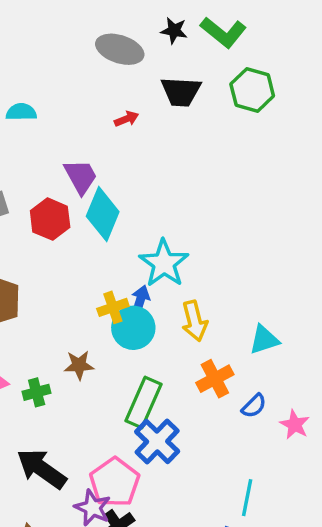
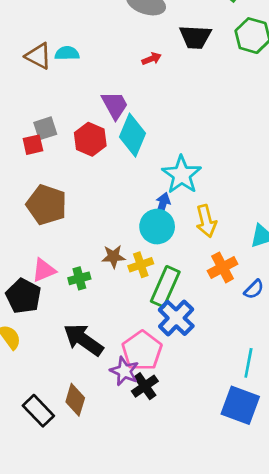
yellow cross: (113, 307) -> (141, 265), moved

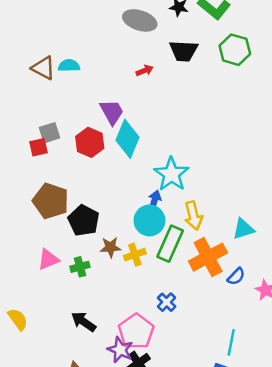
orange cross: (223, 267) -> (208, 257), size x1.4
green rectangle: (165, 287) -> (170, 244), moved
black pentagon: (23, 296) -> (84, 220), moved
blue cross: (176, 318) -> (167, 302), size x0.6
black arrow: (83, 340) -> (84, 322), size x0.7

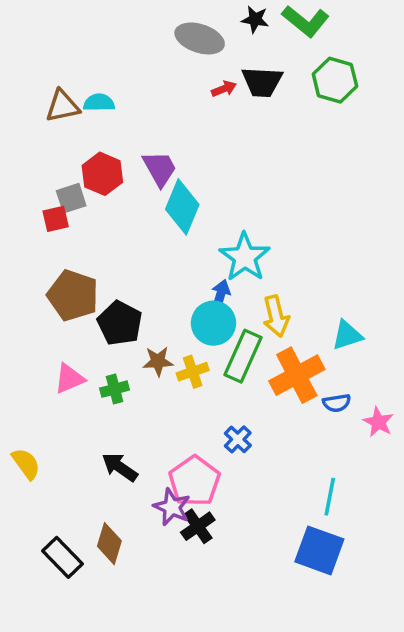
brown triangle: (43, 68) -> (62, 106), turned -40
red arrow: (145, 70) -> (224, 89), moved
red hexagon: (90, 142) -> (102, 174), moved
blue semicircle: (236, 277) -> (337, 403), turned 36

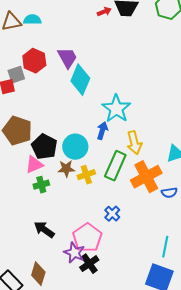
cyan circle: (213, 323) -> (75, 147), moved
pink triangle: (69, 379) -> (34, 165), moved

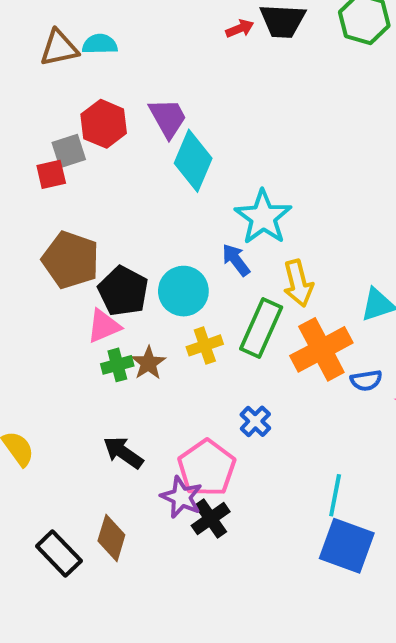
blue arrow: (102, 131) -> (236, 260), turned -54
brown star: (66, 169) -> (148, 363), moved, turned -30
cyan line: (165, 247) -> (335, 495), moved

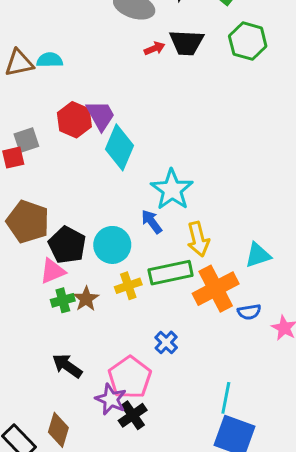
red hexagon: (104, 124) -> (74, 120), moved
green rectangle: (261, 328) -> (171, 273), turned 54

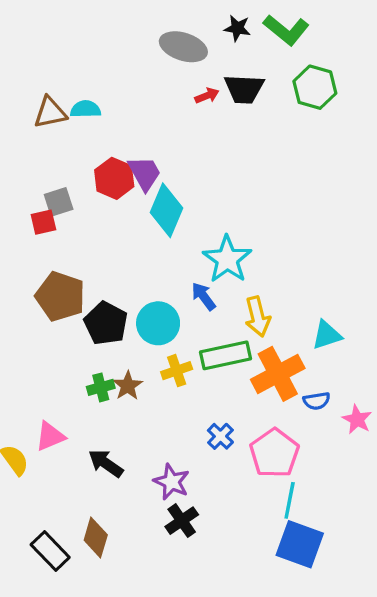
pink triangle: (53, 271) -> (50, 436), moved
pink pentagon: (130, 377) -> (274, 453), moved
purple star: (111, 399) -> (172, 482), moved

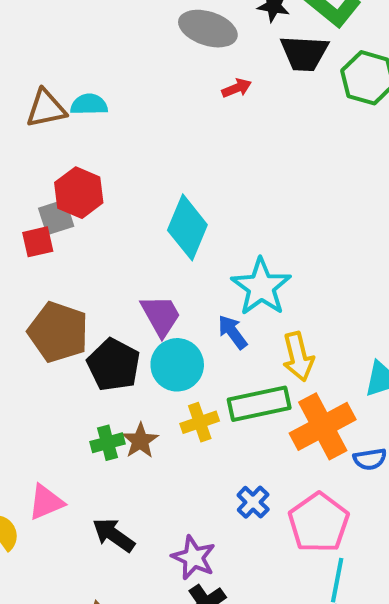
black trapezoid: (244, 89) -> (304, 53), moved
purple trapezoid: (145, 173) -> (161, 316), moved
red hexagon: (114, 178) -> (79, 193), moved

